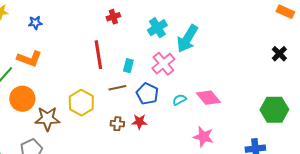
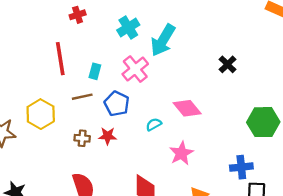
black cross: (279, 54) -> (228, 64), moved
cyan semicircle: (179, 100) -> (154, 124), moved
pink star: (203, 137) -> (181, 153), turned 30

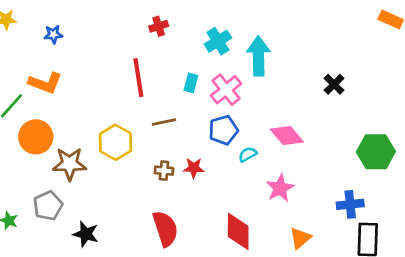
cyan arrow: (163, 40) -> (258, 56), turned 148
cyan rectangle: (95, 71) -> (191, 83), moved
blue pentagon: (117, 104) -> (223, 130), moved, turned 30

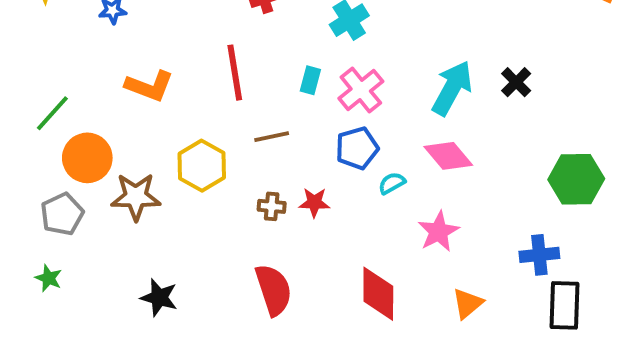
cyan arrow: (258, 56) -> (452, 88), moved, turned 30
orange L-shape: (45, 83) -> (149, 86), moved
gray pentagon: (48, 206) -> (62, 214), moved

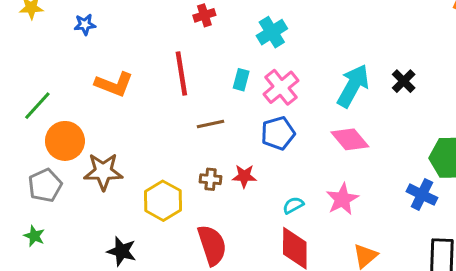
yellow hexagon: (202, 166) -> (163, 201), moved
cyan semicircle: (392, 183) -> (293, 205), moved
blue cross: (539, 255) -> (422, 195), moved, turned 32

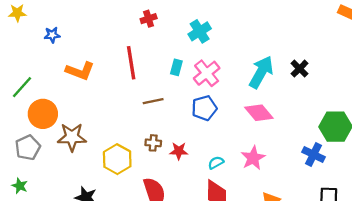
blue star: (85, 24) -> (52, 35), moved
red star: (244, 176) -> (179, 151), moved

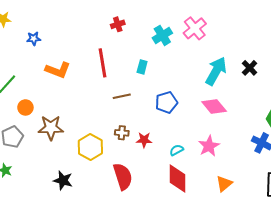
pink cross: (207, 73) -> (195, 28), moved
orange circle: (43, 114) -> (25, 107), size x0.6

